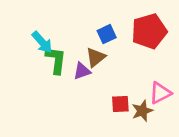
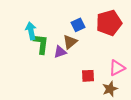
cyan arrow: (42, 42) -> (31, 31), turned -150
brown star: (142, 111) -> (110, 89), moved

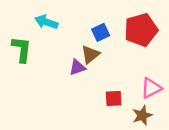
cyan arrow: (31, 31) -> (46, 22), moved, turned -60
green L-shape: (41, 44) -> (22, 49), moved

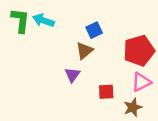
red pentagon: (141, 30) -> (139, 51), moved
green L-shape: (22, 49) -> (20, 20), moved
purple triangle: (77, 67) -> (72, 75), moved, turned -35

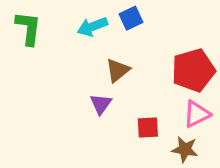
cyan arrow: (43, 20) -> (92, 27), moved, turned -40
blue square: (94, 30) -> (131, 18), moved
brown star: (133, 107) -> (185, 149), turned 30

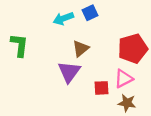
green L-shape: (28, 28) -> (19, 45), moved
purple triangle: (101, 104) -> (69, 72), size x1.5
pink triangle: (197, 114) -> (123, 79), moved

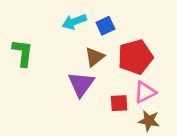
blue square: (90, 13) -> (105, 26), moved
red pentagon: (133, 49) -> (135, 57), moved

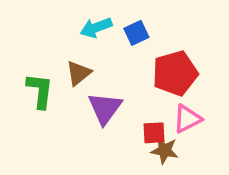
green L-shape: (23, 53) -> (40, 91), moved
brown triangle: (95, 57) -> (79, 73), moved
brown star: (149, 121) -> (164, 150), moved

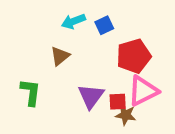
green L-shape: (40, 91) -> (31, 92), moved
purple triangle: (105, 108) -> (91, 96), moved
pink triangle: (187, 119) -> (143, 91), size x1.4

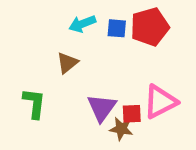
blue square: (104, 25) -> (117, 28), turned 30
red pentagon: (134, 56) -> (150, 27), moved
brown star: (126, 115) -> (121, 129), moved

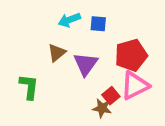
red pentagon: (150, 27) -> (131, 55), moved
purple triangle: (102, 108) -> (86, 64), moved
red square: (132, 114) -> (111, 96), turned -36

